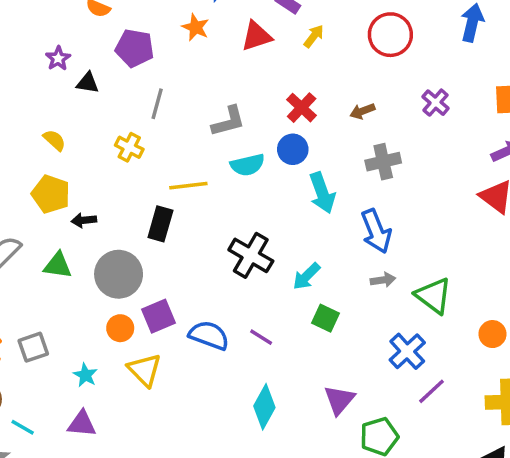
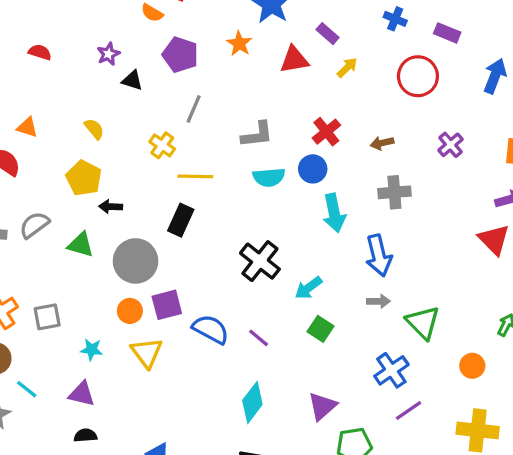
yellow line: (188, 186) -> (195, 176), moved
cyan star: (85, 375) -> (91, 350), turned -30

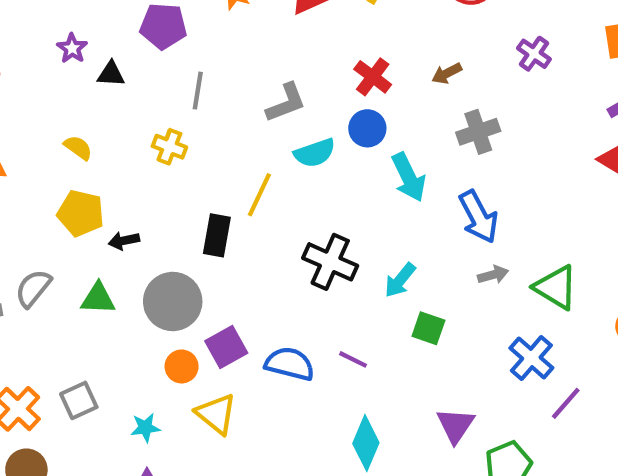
yellow line: (195, 176) -> (259, 195), moved, turned -52

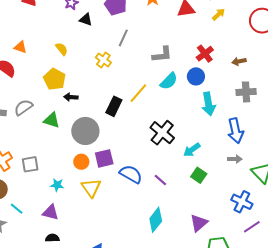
cyan semicircle: (315, 153) -> (169, 81), turned -42
blue cross: (531, 358) -> (242, 202), turned -30

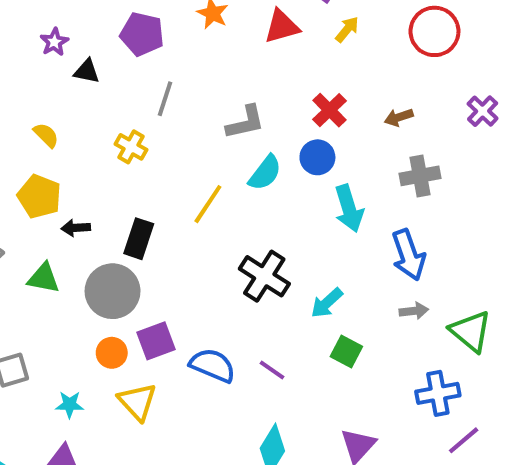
black rectangle: (114, 106) -> (139, 239), moved
blue cross: (242, 202) -> (438, 393), turned -30

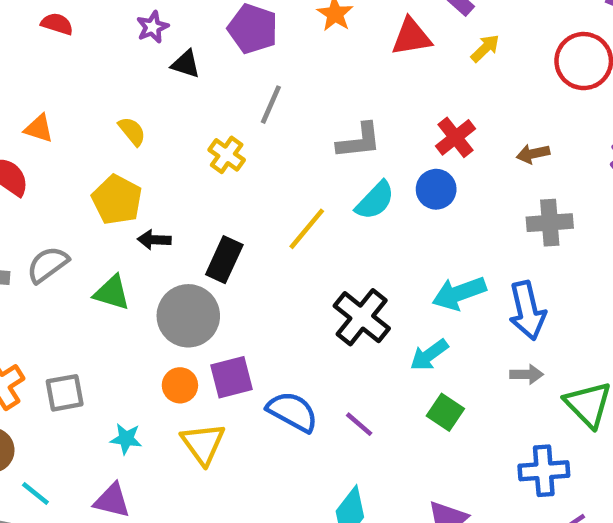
cyan arrow: (349, 208) -> (459, 293), moved, turned 81

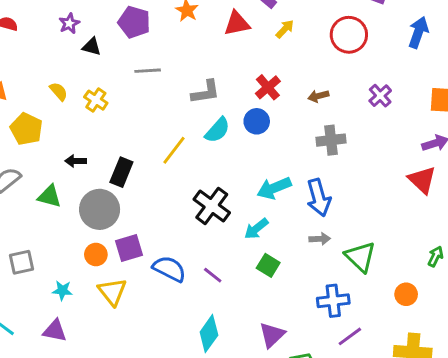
gray line: (271, 105) -> (148, 71), turned 65
yellow cross: (227, 155) -> (96, 100), moved
yellow pentagon: (117, 200) -> (26, 129), moved

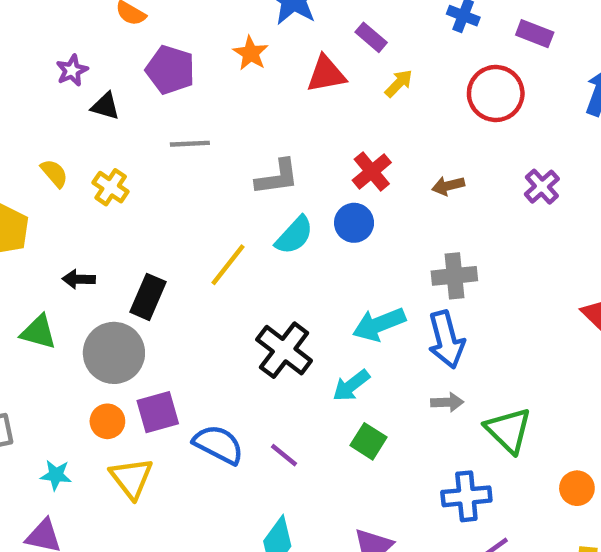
gray cross: (331, 140) -> (454, 276), moved

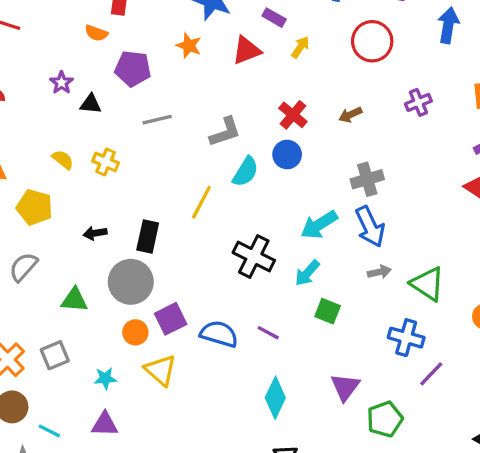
purple cross: (542, 187) -> (418, 102), turned 30
green triangle: (38, 332) -> (74, 300), moved
blue cross: (466, 496) -> (406, 338), turned 32

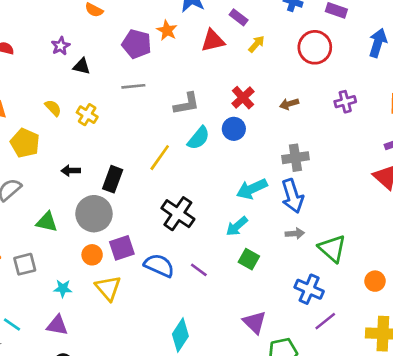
purple pentagon: (133, 69) -> (137, 44), moved
black cross: (254, 256) -> (178, 214), moved
purple triangle: (345, 387) -> (255, 322), turned -30
cyan diamond: (275, 398) -> (180, 335), moved

